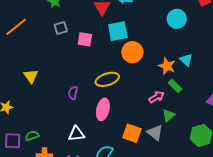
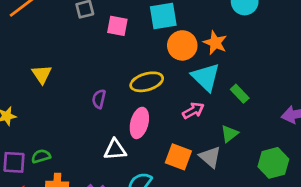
cyan triangle: (186, 60) -> (206, 77), moved, size x1.6
orange star: (167, 66) -> (215, 43), moved
pink arrow: (157, 97) -> (193, 111), moved
white triangle: (76, 134) -> (115, 150), moved

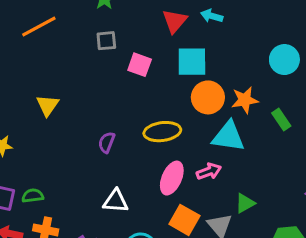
orange star: (215, 43) -> (245, 100), turned 30
cyan triangle: (206, 77) -> (228, 136), turned -44
green rectangle: (240, 94) -> (281, 119), moved
pink ellipse: (139, 123) -> (172, 178), moved

